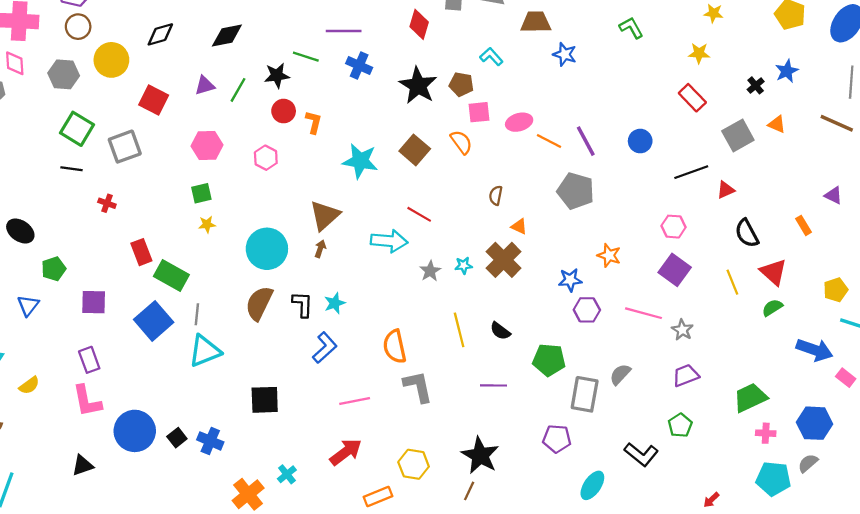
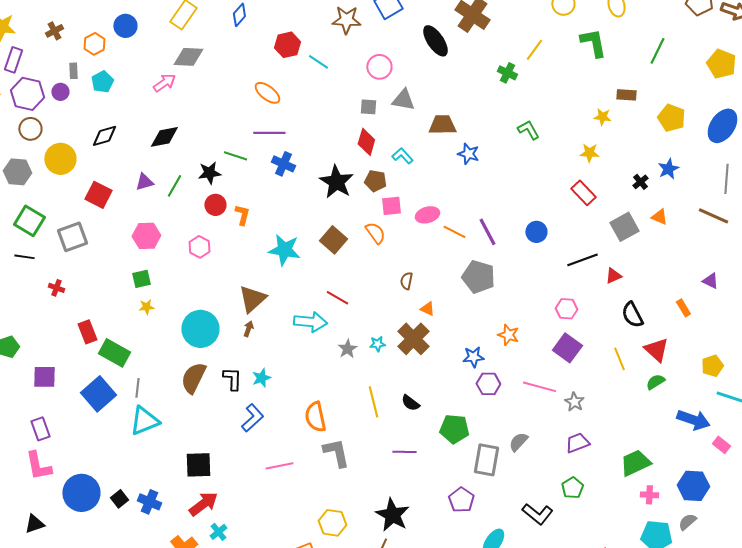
red diamond: (419, 24) -> (366, 142), moved
purple pentagon: (557, 439) -> (461, 500), turned 30
red arrow: (346, 452) -> (203, 504), moved

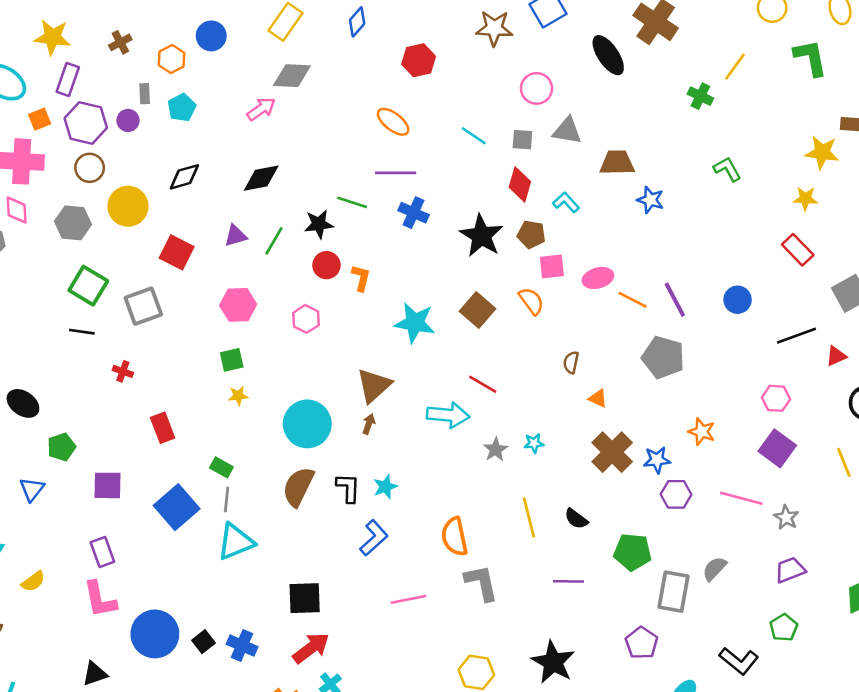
cyan line: (318, 62) -> (474, 136), moved
yellow star: (602, 117) -> (822, 152), size x1.5
brown cross: (413, 339) -> (612, 452), moved
green rectangle: (114, 353) -> (221, 467), moved, size x0.6

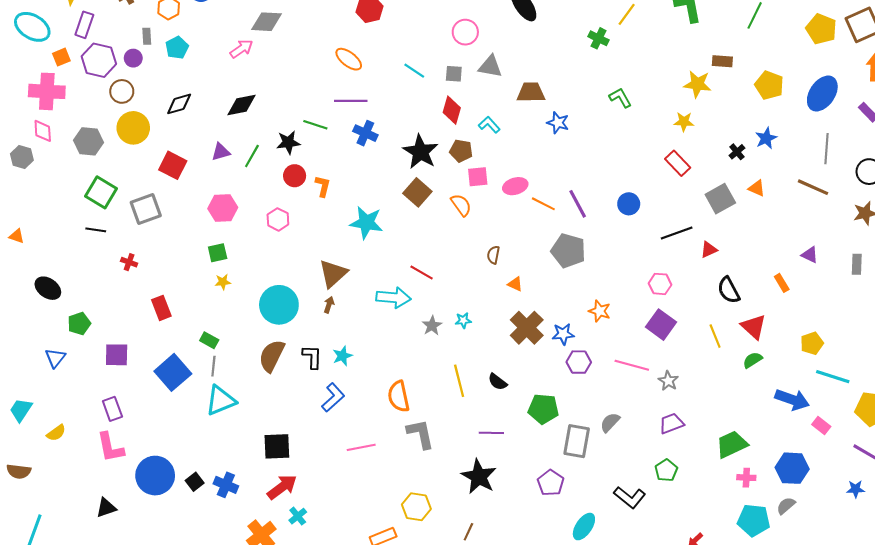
brown circle: (90, 168) -> (122, 91), moved
brown square: (478, 310) -> (417, 192), moved
black star: (553, 662) -> (479, 477), moved

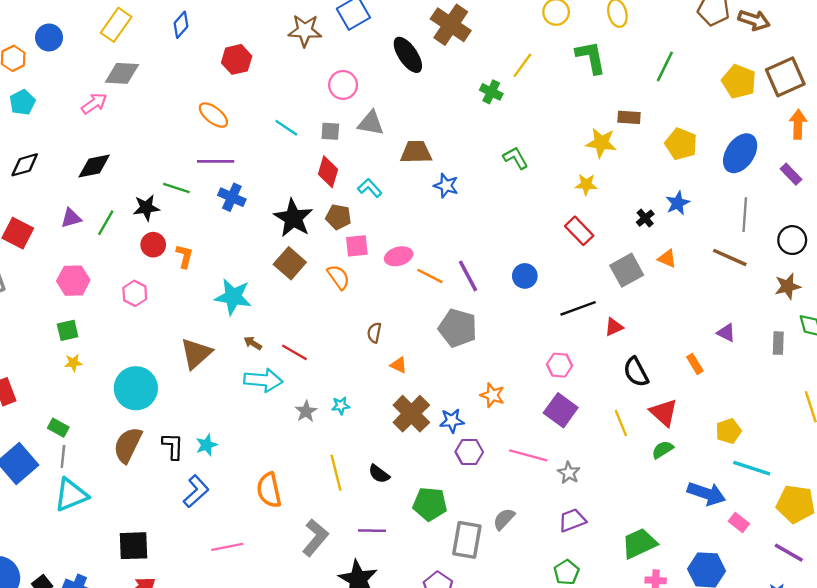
brown arrow: (329, 305) -> (253, 343), moved, turned -77
gray L-shape: (421, 434) -> (315, 538), moved, turned 52

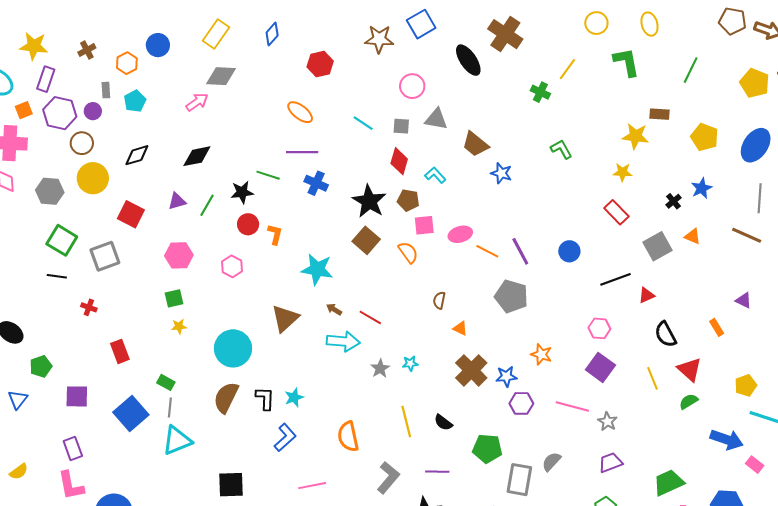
brown trapezoid: (416, 152) -> (475, 144), turned -140

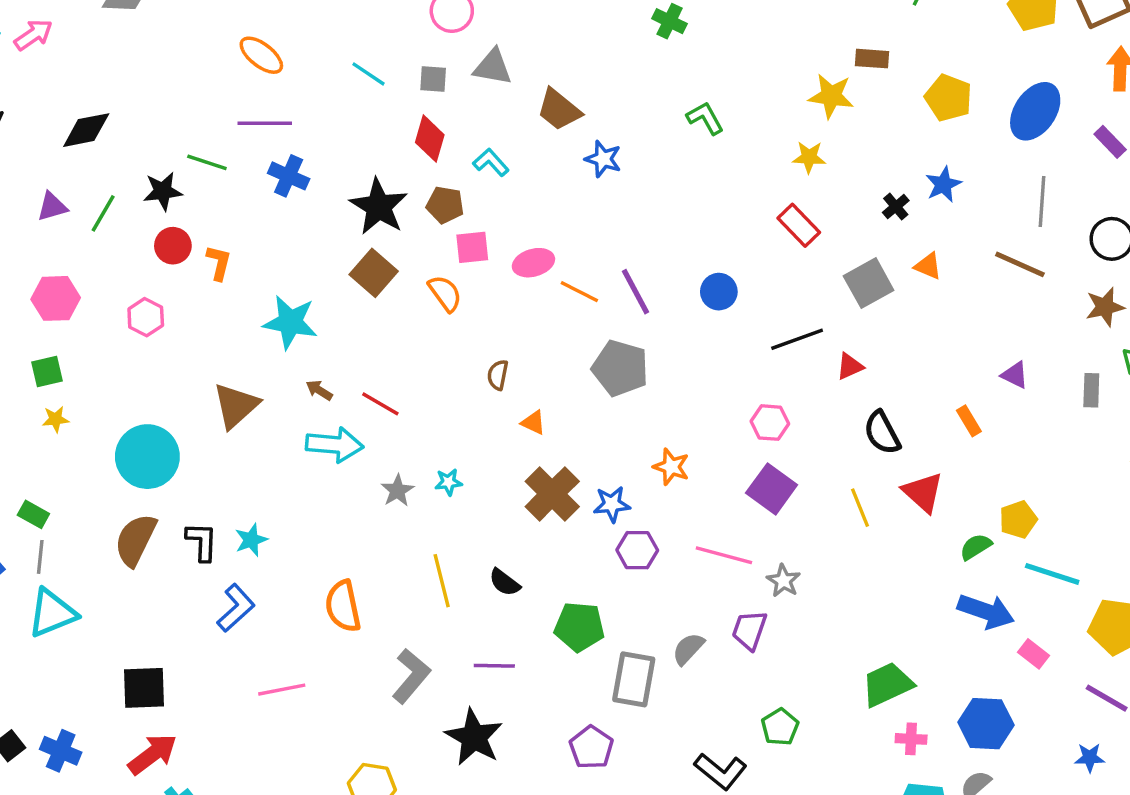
pink arrow: (197, 102) -> (33, 35), moved
green semicircle: (689, 401) -> (976, 547), moved
purple trapezoid: (610, 463) -> (749, 630), moved, turned -50

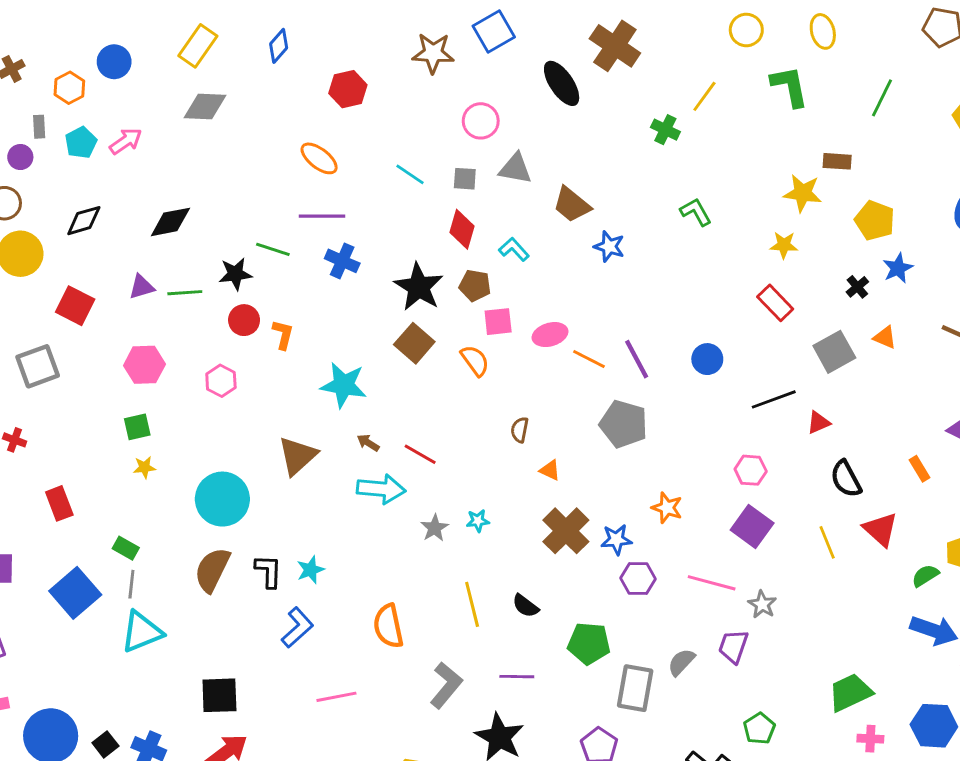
yellow pentagon: (948, 98) -> (875, 221), moved
green line: (103, 213) -> (185, 293), turned 56

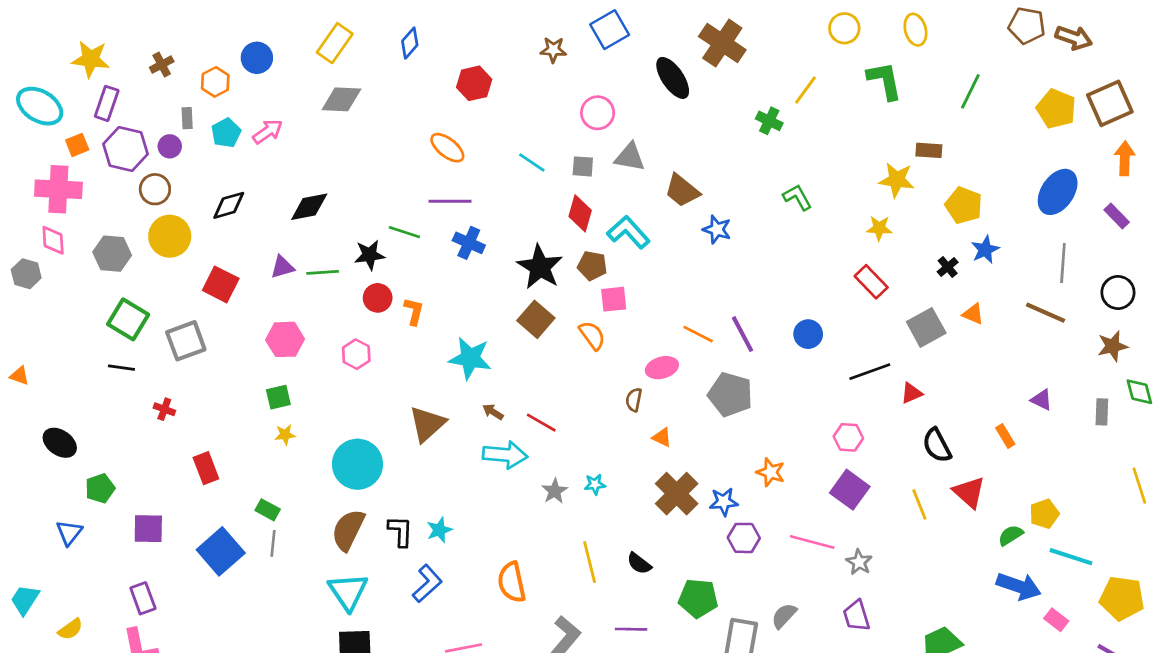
brown star: (433, 53) -> (553, 50), size x0.7
cyan L-shape: (514, 249) -> (628, 232), size x1.5
pink ellipse: (550, 335) -> (662, 368), moved
cyan triangle: (142, 632) -> (348, 592), moved, turned -42
purple trapezoid: (733, 646) -> (856, 616), moved, turned -36

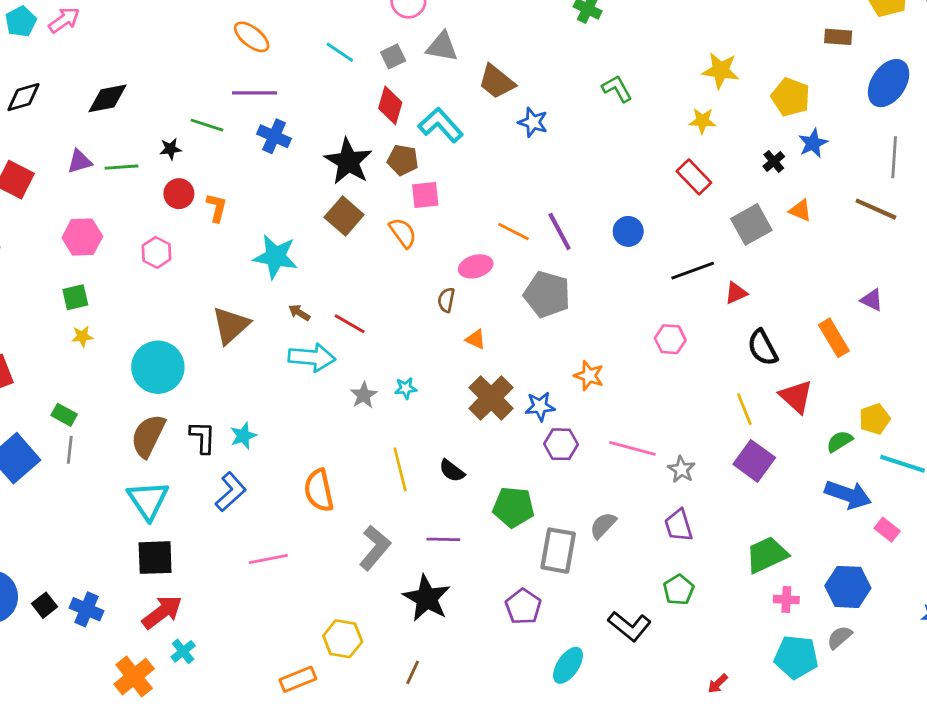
brown rectangle: (929, 150) -> (838, 37), moved
gray square: (583, 166) -> (393, 56), turned -30
black star: (370, 255) -> (170, 149), size x0.7
orange rectangle: (1005, 436) -> (834, 338), size x1.5
purple square: (850, 490) -> (754, 461), moved

